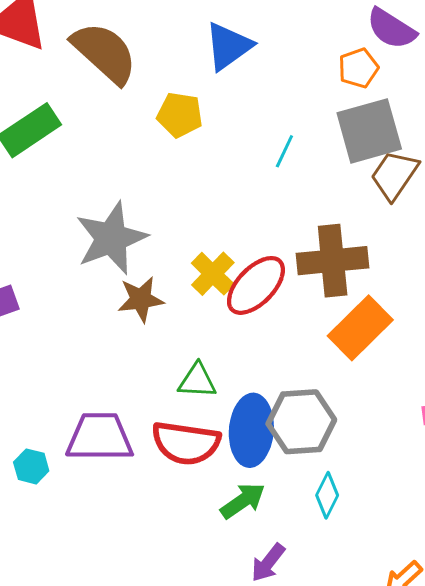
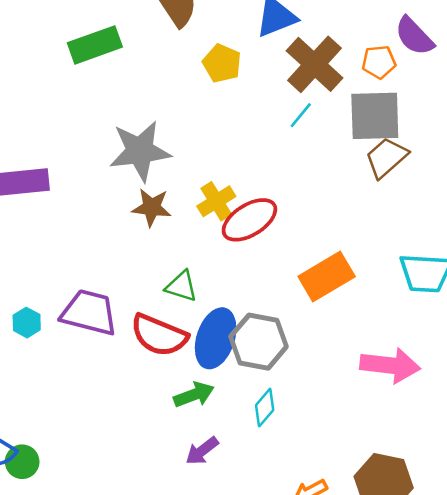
brown cross: (333, 261) -> (315, 64), moved, turned 34

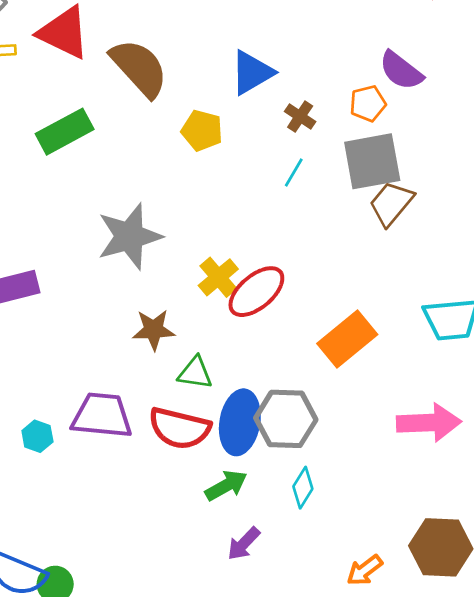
brown cross: (315, 64) -> (300, 117), size x0.5
brown star: (152, 207) -> (154, 330), moved

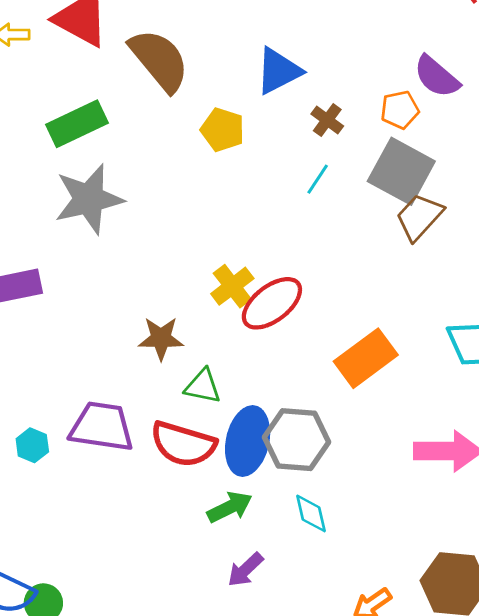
gray square: (372, 161) -> (401, 171), turned 36
gray star: (129, 236) -> (89, 199), moved
cyan diamond: (303, 488) -> (311, 513), turned -48

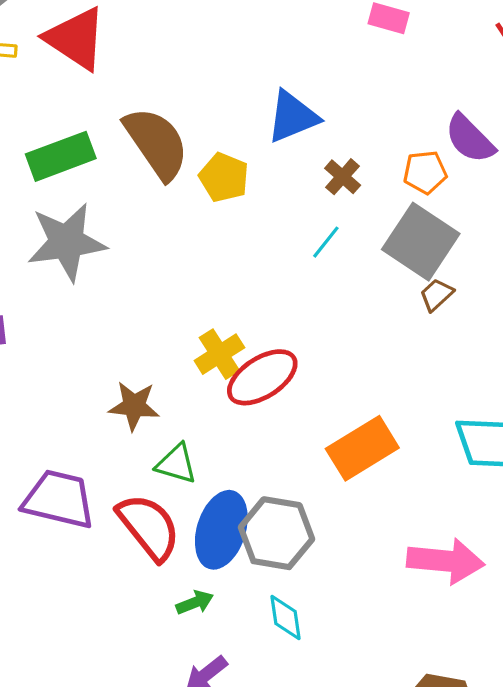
brown semicircle: (159, 60) -> (156, 143), moved
brown trapezoid: (419, 217) -> (437, 295), size x0.6
red semicircle: (183, 444) -> (149, 527), turned -150
green arrow: (230, 507) -> (195, 602), size x0.7

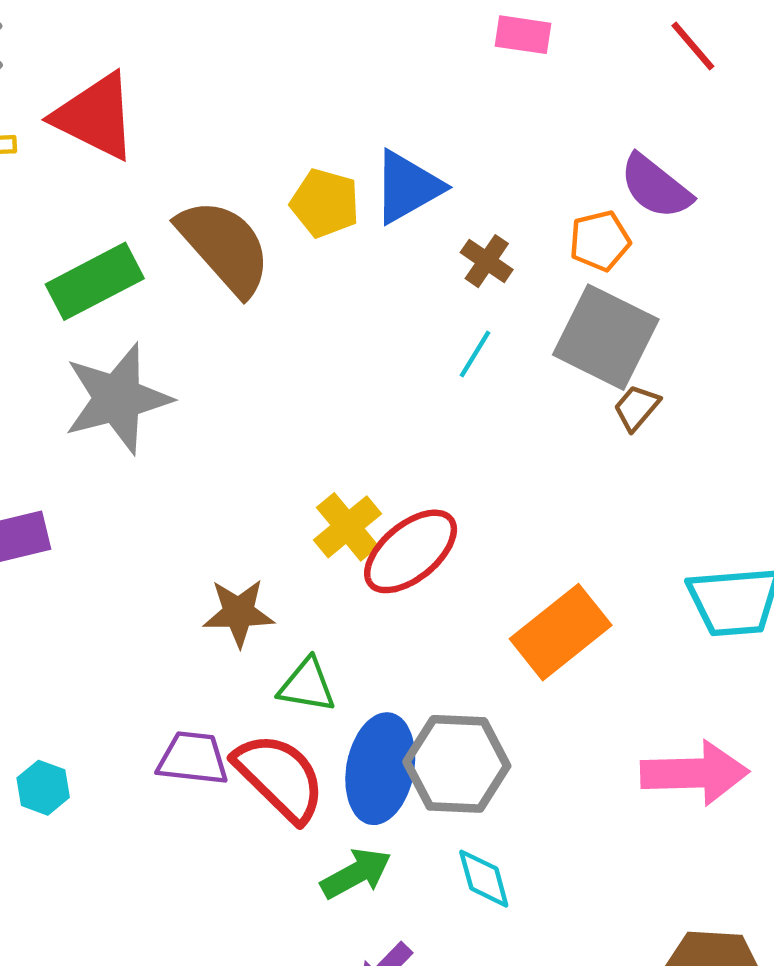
yellow pentagon: (224, 177) -> (325, 203), moved
purple trapezoid: (59, 499) -> (193, 758), moved, size x0.7
green arrow: (195, 602) -> (356, 873), size x1.4

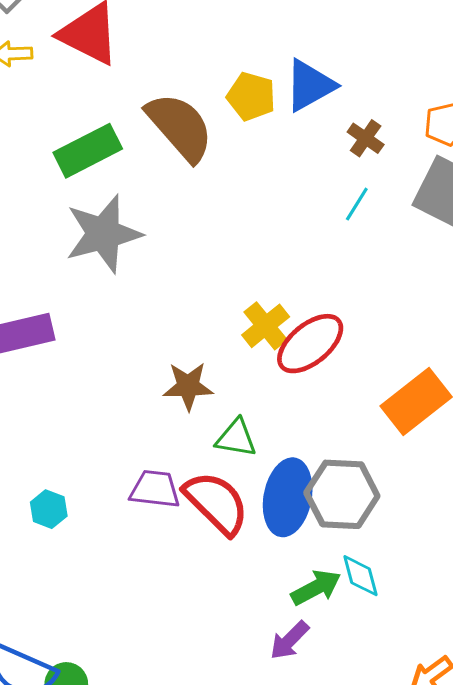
green arrow: (356, 873) -> (316, 588), moved

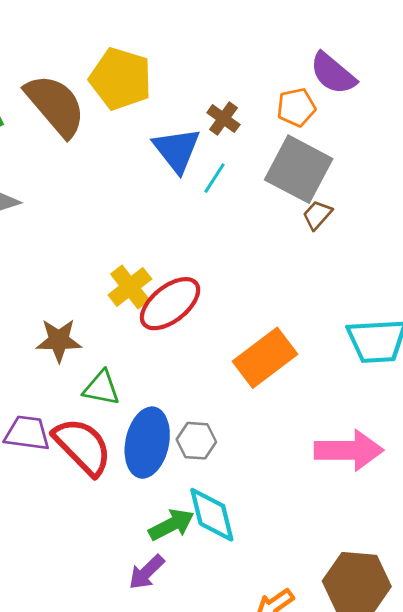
blue triangle: (310, 85) -> (177, 150), moved, turned -40
yellow pentagon: (251, 96) -> (121, 79), size x1.4
gray hexagon: (342, 494) -> (196, 441), size x0.6
cyan diamond: (360, 576) -> (212, 515), size x1.4

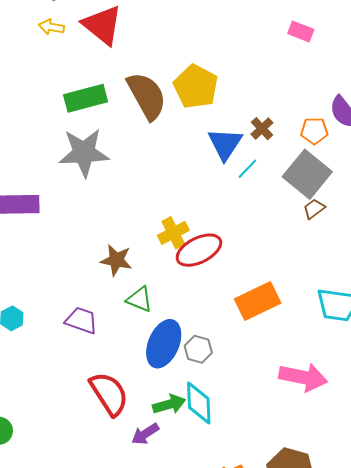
red semicircle: (83, 446) -> (109, 394), moved

